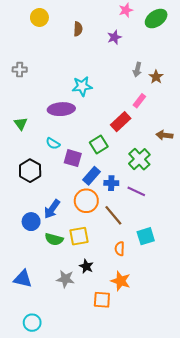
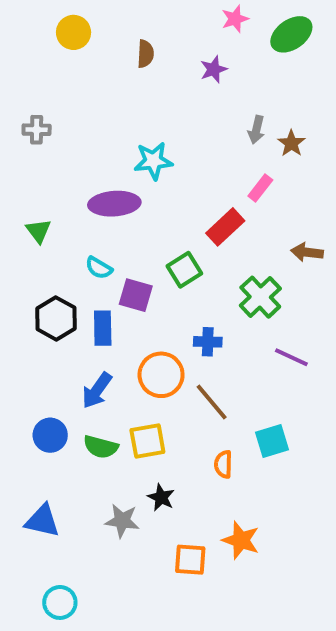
blue rectangle: (91, 176) -> (103, 328), moved, turned -42
purple line: (136, 191) -> (291, 357), moved
blue circle: (31, 222) -> (50, 435), moved
orange star: (121, 281) -> (241, 540), moved

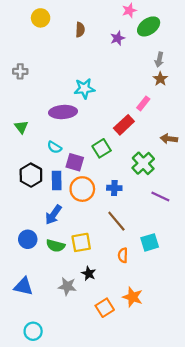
green ellipse: (291, 34) -> (149, 26), moved
gray arrow: (256, 130) -> (159, 60), moved
orange circle: (161, 375) -> (82, 189), moved
orange square: (190, 560) -> (105, 308), turned -36

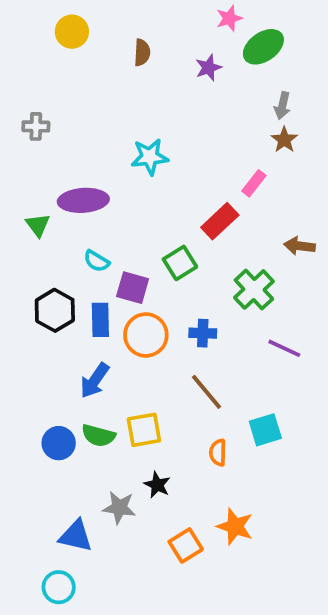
purple ellipse: (63, 112) -> (83, 200), moved
blue circle: (28, 239) -> (59, 443), moved
blue triangle: (23, 286) -> (76, 536), moved

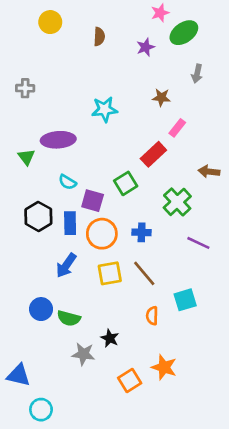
brown star: (284, 140) -> (161, 97), moved, turned -30
yellow square: (144, 430) -> (110, 273), moved
green semicircle: (98, 435) -> (69, 318), moved
blue triangle: (76, 536) -> (19, 375), moved

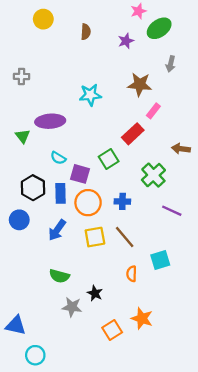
brown star: (161, 97) -> (140, 84), size x1.5
blue circle: (41, 309) -> (19, 220), moved

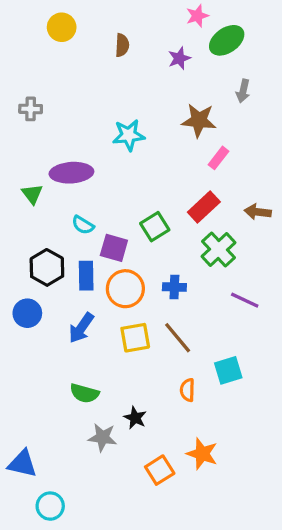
red rectangle: (133, 134) -> (204, 207), moved

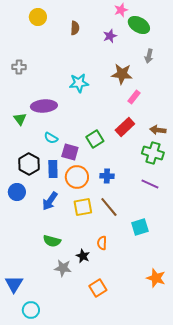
green ellipse: (227, 40) -> (139, 25), turned 65
green cross: (219, 249) -> (153, 153), moved, turned -30
orange semicircle: (187, 390) -> (102, 243), moved
orange star: (202, 454) -> (156, 278), moved
blue triangle: (22, 464) -> (14, 284), turned 48

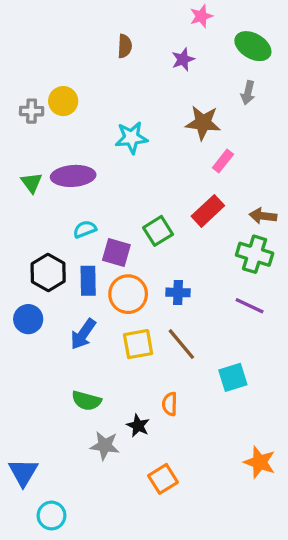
yellow circle: (38, 17) -> (63, 101), moved
green ellipse: (139, 25) -> (253, 46), moved
green triangle: (20, 119) -> (32, 183), moved
cyan semicircle: (51, 138) -> (85, 229), turned 128

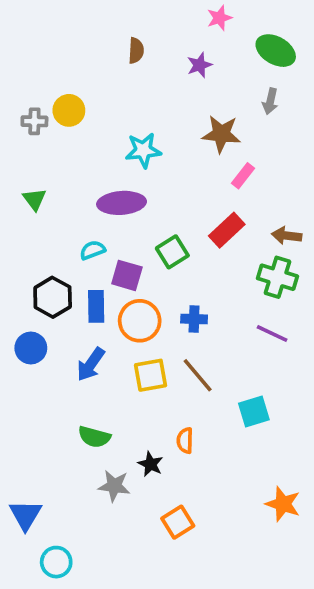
purple ellipse: (73, 176) -> (122, 203), moved

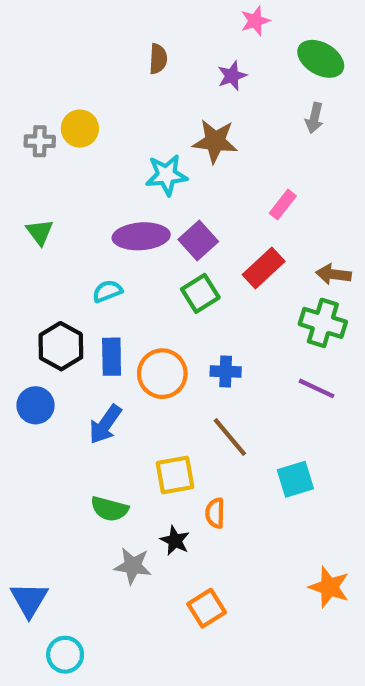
brown star: (221, 134) -> (215, 141), moved
purple square: (127, 275) -> (198, 241), moved, turned 32
yellow square: (151, 375) -> (175, 475), moved

